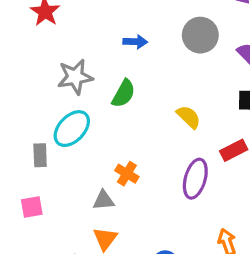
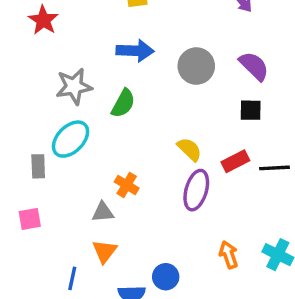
gray circle: (200, 35) -> (196, 66), moved
blue arrow: (135, 42) -> (135, 51), size x1.5
yellow semicircle: (189, 117) -> (189, 149), moved

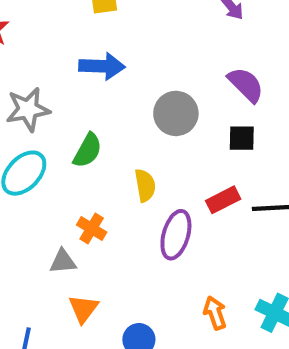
gray circle: (196, 66) -> (176, 113), moved
green semicircle: (123, 103) -> (88, 150), moved
yellow semicircle: (189, 149) -> (145, 185), moved, turned 36
orange triangle: (105, 251) -> (83, 309), moved

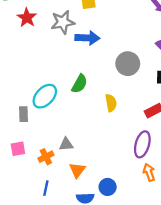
gray star: (28, 109) -> (63, 22), moved
orange cross: (92, 229) -> (46, 157), moved, turned 32
purple ellipse: (176, 235) -> (142, 144), moved

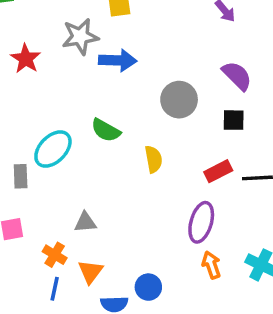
red star: (27, 18) -> (26, 59), moved
green semicircle: (80, 84) -> (106, 130), turned 90
orange cross: (46, 157) -> (55, 255), moved, turned -32
orange triangle: (77, 170) -> (90, 272), moved

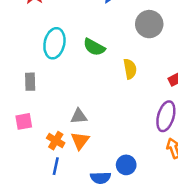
cyan ellipse: (53, 149) -> (54, 43), moved, turned -32
orange triangle: (90, 272) -> (80, 141), moved

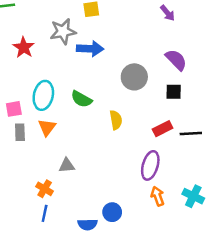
pink square: (24, 121) -> (14, 109), moved
orange triangle: (80, 141) -> (47, 127), moved

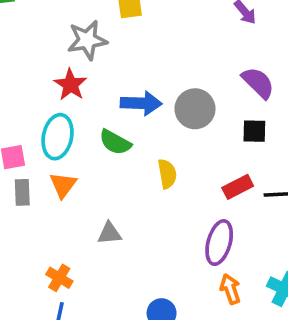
red star: (24, 47) -> (71, 85), moved
blue arrow: (90, 49) -> (141, 103), moved
gray triangle: (67, 165) -> (110, 233), moved

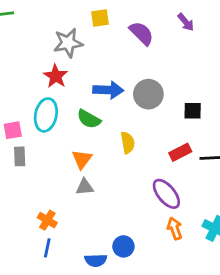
purple semicircle: (258, 83) -> (141, 33), moved
orange triangle: (63, 185) -> (82, 159), moved
purple ellipse: (219, 243) -> (166, 194), turned -56

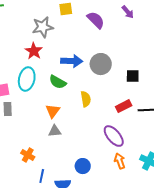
blue circle: (123, 246) -> (83, 166), moved
blue line: (47, 248) -> (42, 176), moved

